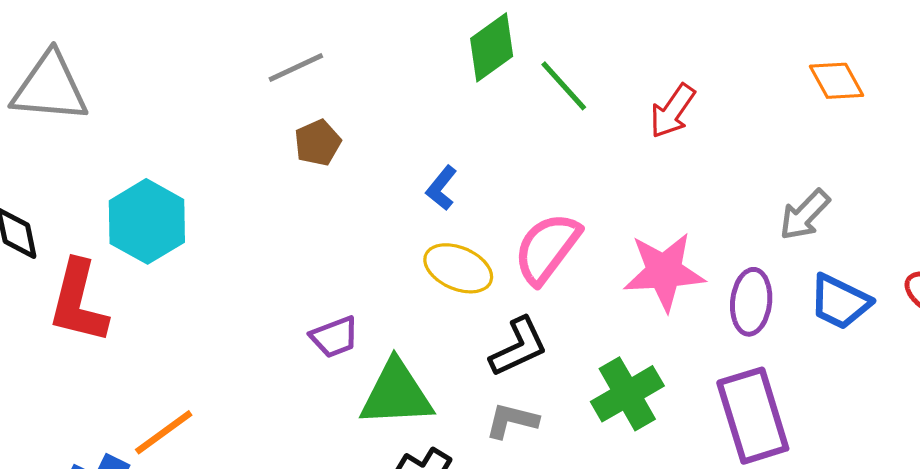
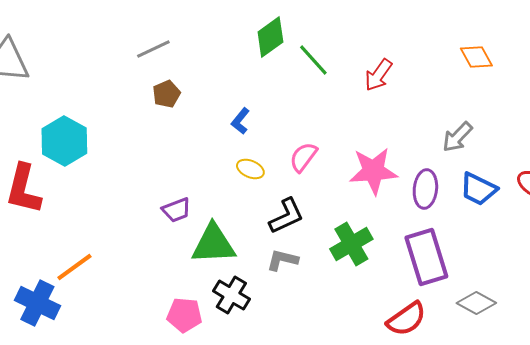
pink semicircle: (547, 248) -> (303, 157), size x0.7
yellow ellipse: (458, 268) -> (250, 169), size x0.7

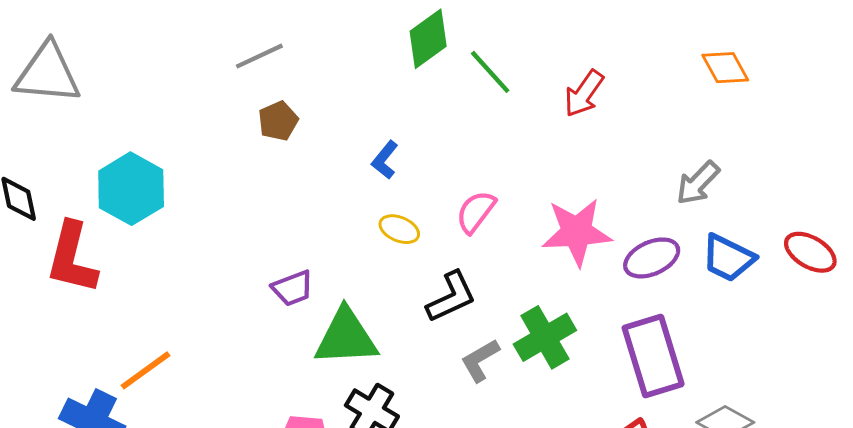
purple ellipse: (425, 189) -> (652, 258), turned 60
gray L-shape: (282, 260) -> (480, 360), moved, turned -44

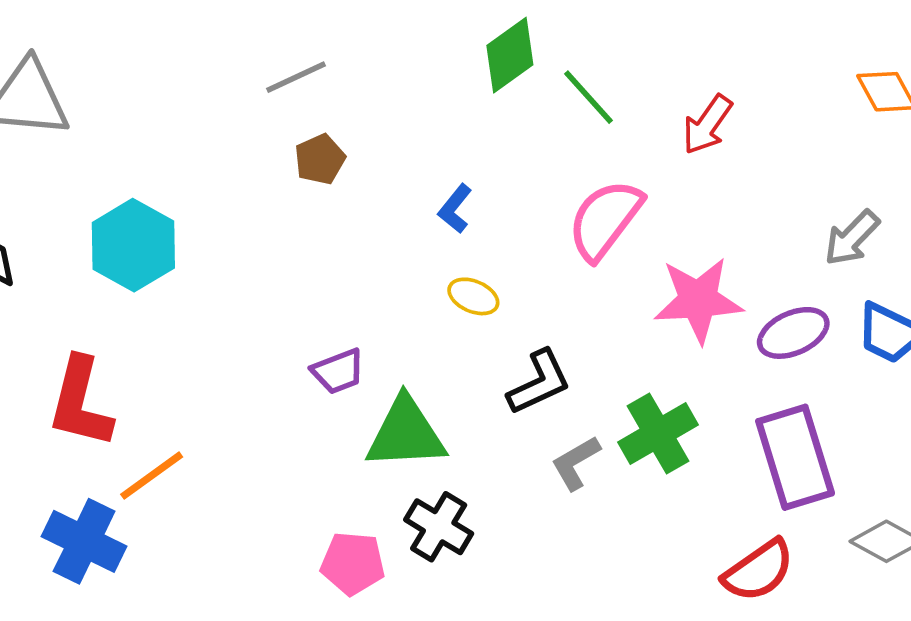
pink semicircle: (476, 212) -> (605, 220), moved, size x1.5
red L-shape: (72, 258) -> (80, 402), moved

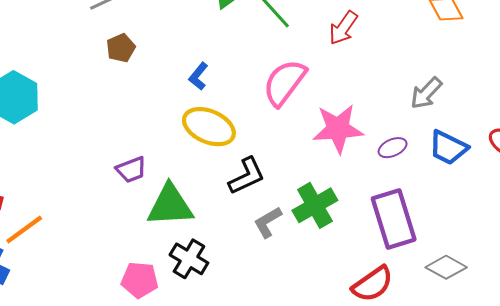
yellow ellipse: (473, 296) -> (209, 127), size x1.8
purple ellipse: (793, 333) -> (393, 148), size x0.7

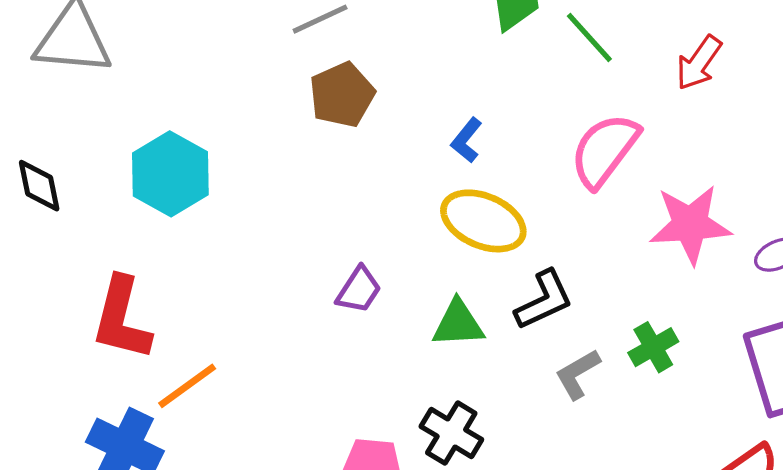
brown pentagon: (121, 48) -> (342, 95), size x1.4
purple trapezoid: (131, 170) -> (359, 290), turned -36
green triangle: (170, 205) -> (458, 324), moved, size x0.7
green cross: (315, 205) -> (653, 347), size x0.7

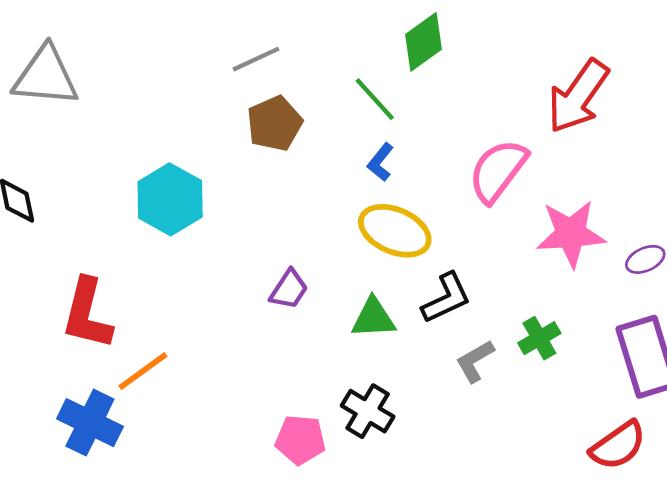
green line: (589, 38) -> (375, 99), moved
red arrow: (699, 63) -> (578, 96), size x1.6
cyan hexagon: (170, 174) -> (170, 199), moved

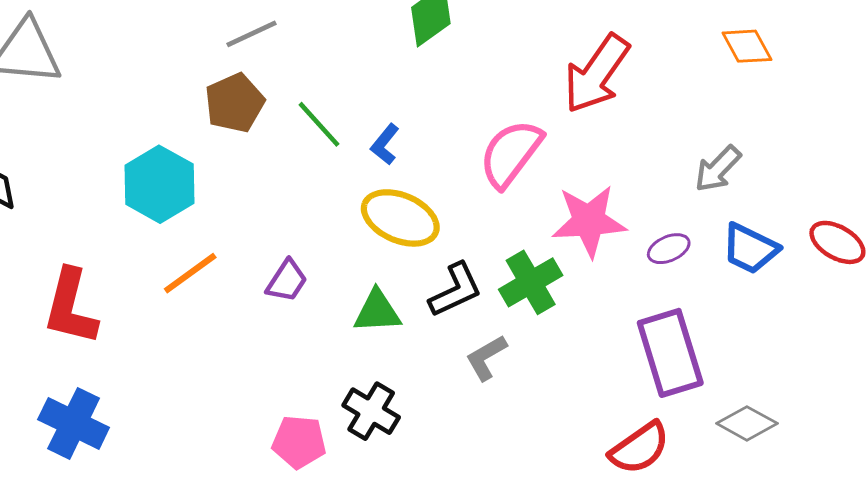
green line: (375, 99) -> (319, 124), moved
brown pentagon: (275, 123) -> (235, 103), moved
green cross: (539, 338) -> (531, 282), moved, size x1.4
orange line: (143, 371) -> (190, 273), moved

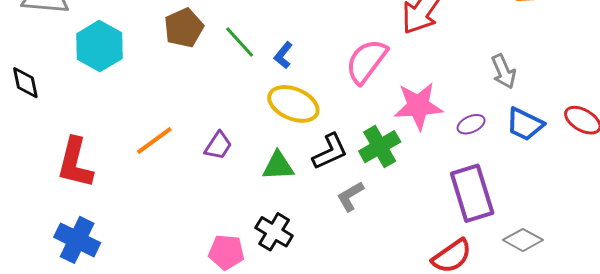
gray arrow: (718, 169) -> (504, 71), turned -68
cyan hexagon: (159, 184) -> (99, 46), moved

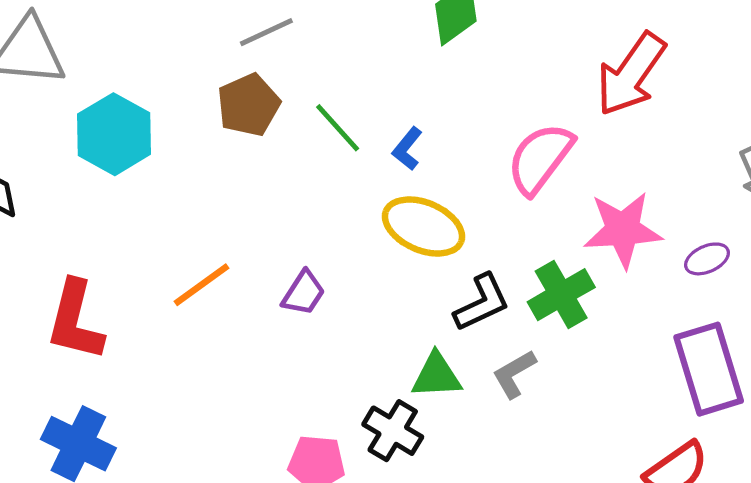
green triangle: (278, 166) -> (436, 376), moved

